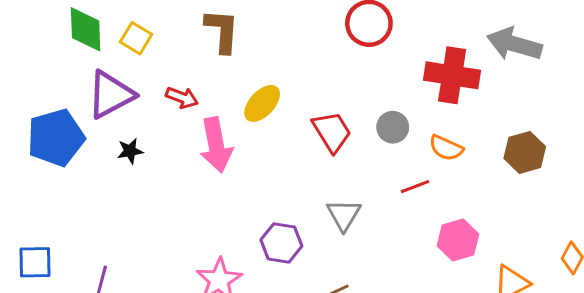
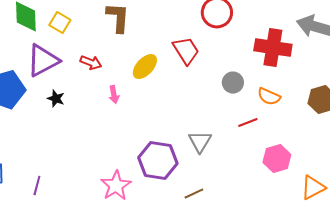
red trapezoid: (332, 132) -> (186, 51), moved
pink arrow: (216, 145) -> (114, 95), size x0.5
black star: (130, 151) -> (56, 99), turned 30
purple hexagon: (281, 243) -> (158, 161), size x1.4

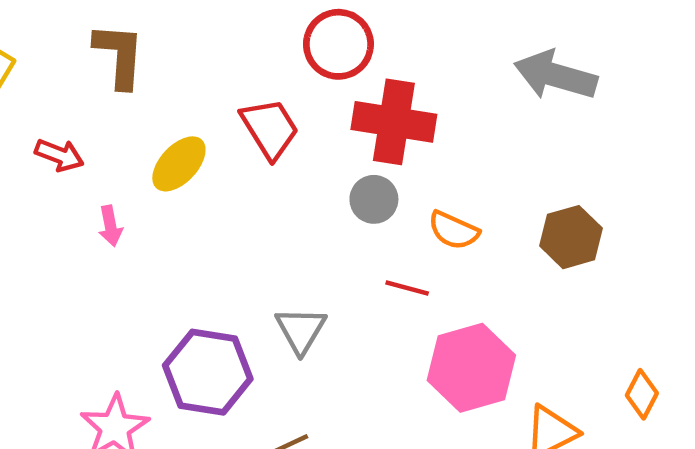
red cross: (273, 48) -> (394, 122), moved
red line: (248, 123) -> (407, 288), turned 36
pink hexagon: (277, 159) -> (471, 368), size x1.4

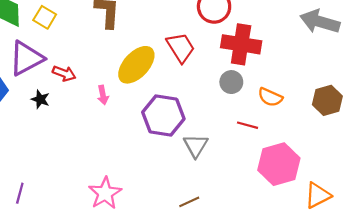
red arrow: (59, 155) -> (64, 73), moved
yellow ellipse: (179, 164) -> (136, 65), size x1.4
purple hexagon: (208, 372) -> (163, 116), moved

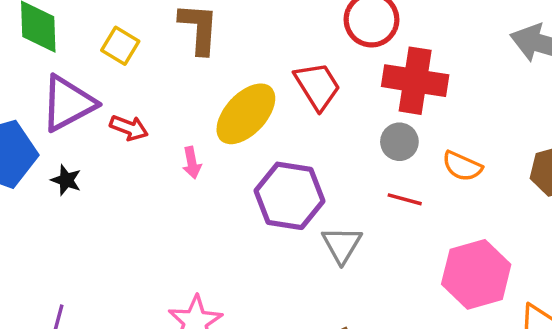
yellow square: (45, 17) -> (120, 46), moved
black star: (40, 99) -> (66, 180), moved
red line: (248, 125) -> (405, 199), moved

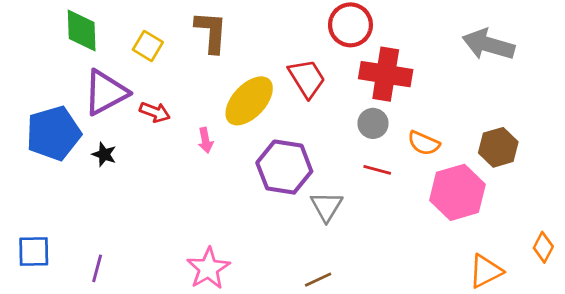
pink hexagon: (476, 274) -> (457, 192), moved

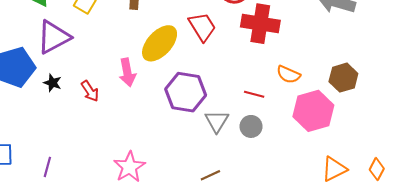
red arrow: (155, 112) -> (90, 91), moved, turned 35
gray circle: (373, 123) -> (251, 126), moved
pink arrow: (205, 140) -> (127, 72), size x1.5
orange diamond: (543, 247) -> (377, 169), moved

